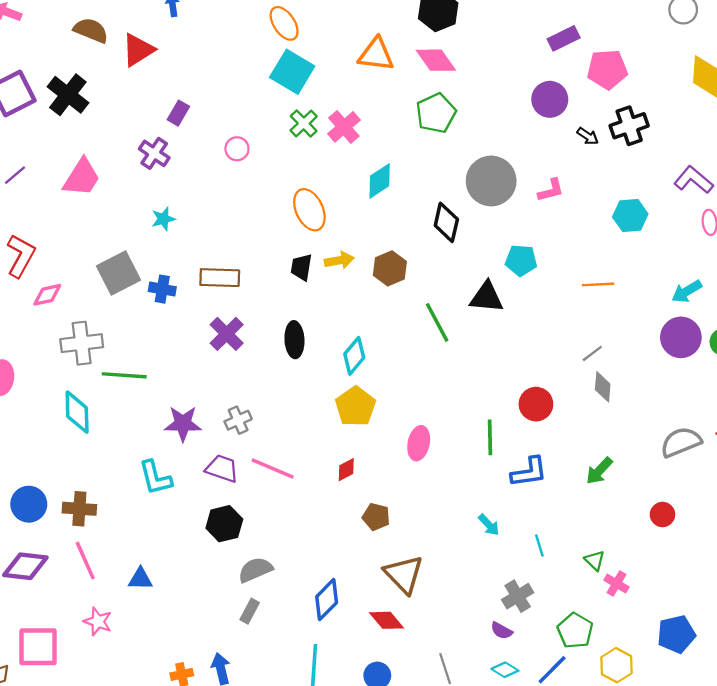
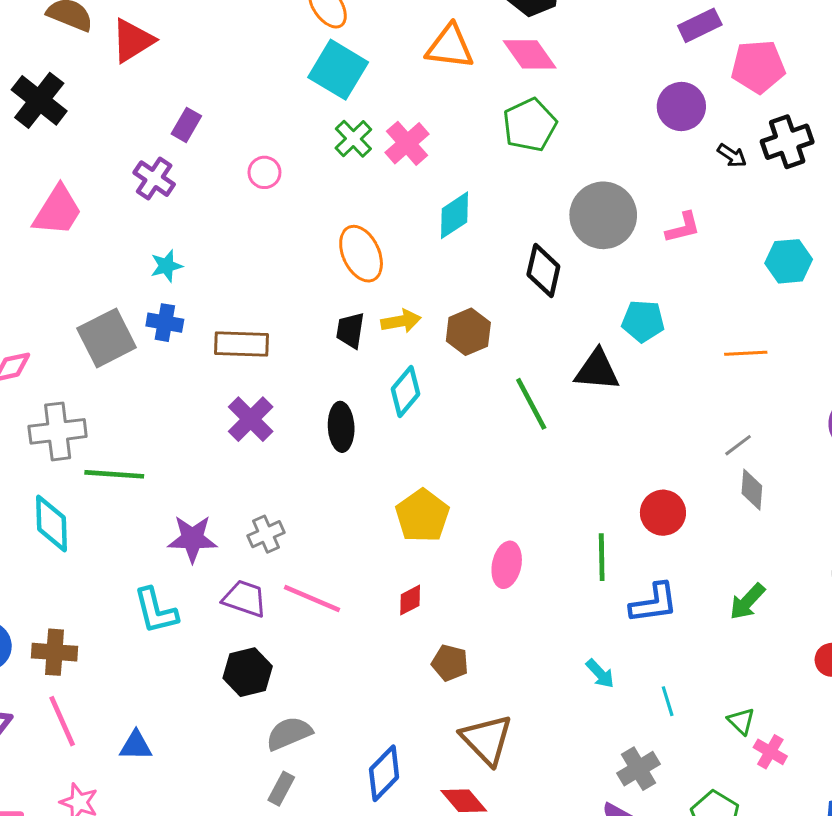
blue cross: (162, 289) -> (165, 323), moved
cyan diamond: (354, 356) -> (405, 392), moved

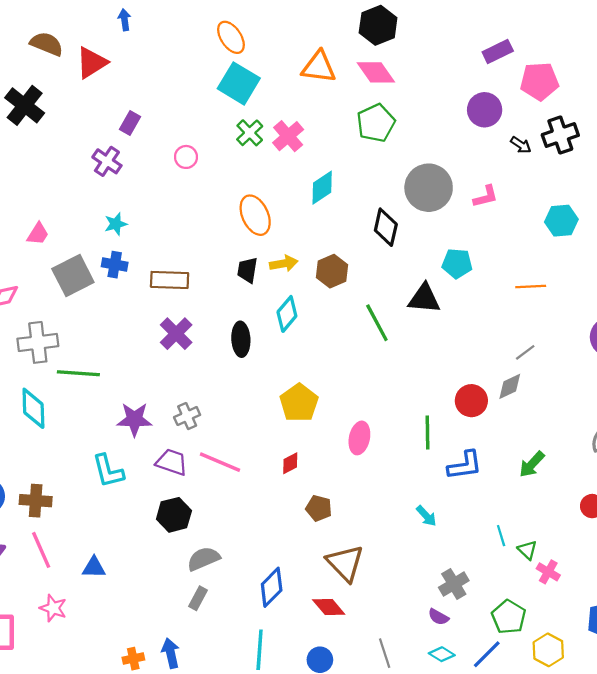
pink trapezoid: (58, 211) -> (38, 234), moved, size x0.6
gray diamond: (752, 490) -> (510, 386), moved, turned 60
cyan line: (668, 701) -> (501, 536), moved

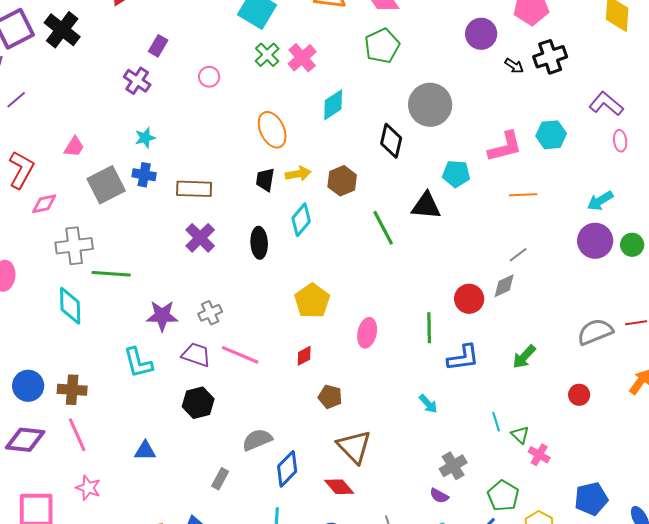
pink L-shape: (486, 196) -> (505, 147), moved, size x1.5
gray semicircle: (204, 559) -> (257, 440), moved
blue triangle: (94, 568) -> (145, 451), moved

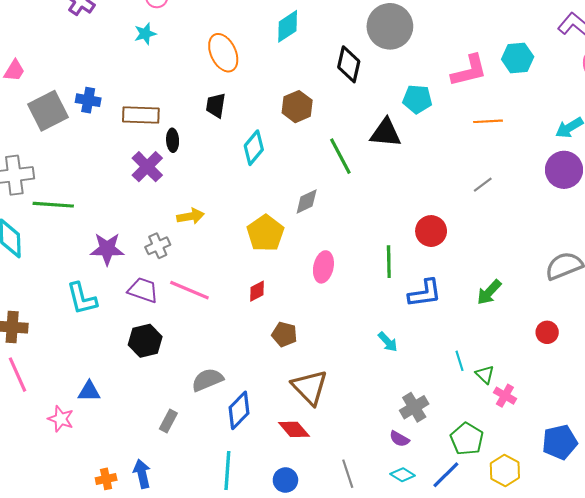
cyan star: (145, 138) -> (145, 34), moved
yellow arrow: (298, 174) -> (190, 216), moved
black ellipse: (259, 243) -> (173, 140), moved, size x0.7
gray diamond: (504, 286) -> (307, 201), moved
pink star: (88, 488) -> (61, 419), moved

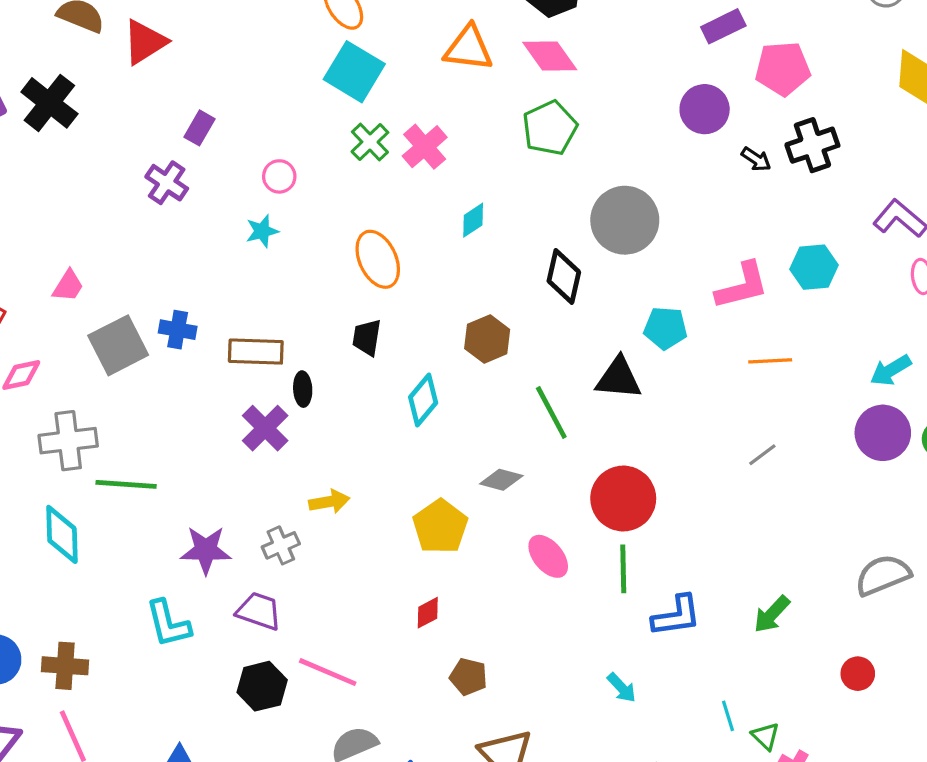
cyan diamond: (288, 26) -> (473, 220), size x0.7
gray diamond: (307, 201) -> (501, 480), turned 40
red circle: (431, 231) -> (623, 499), moved, size x1.4
pink ellipse: (323, 267) -> (548, 556), moved, turned -52
pink line: (189, 290) -> (328, 672), moved

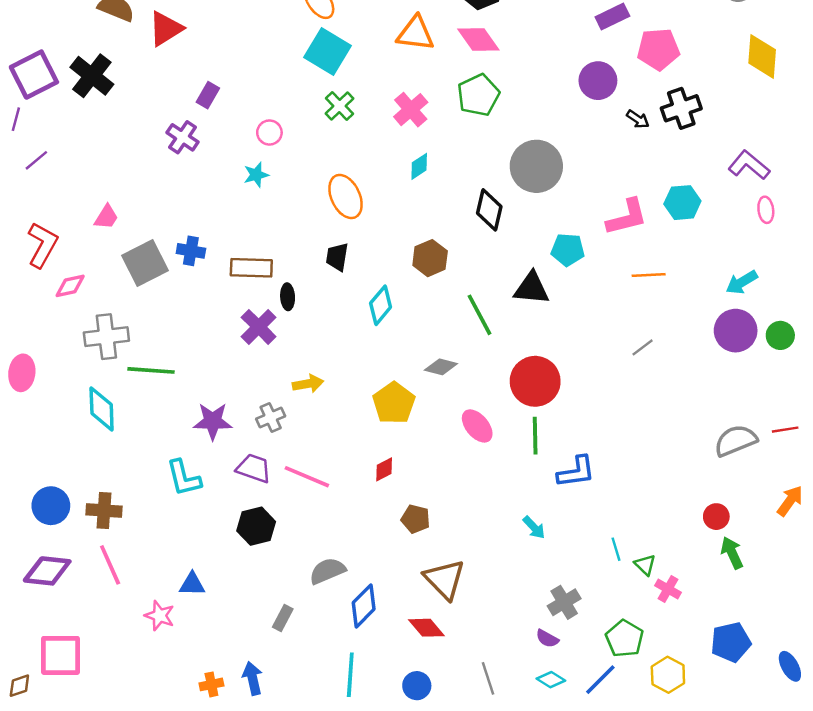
pink cross: (425, 147) -> (411, 110), moved
green arrow: (772, 614) -> (732, 553), moved, turned 112
pink line: (328, 672) -> (307, 477), moved

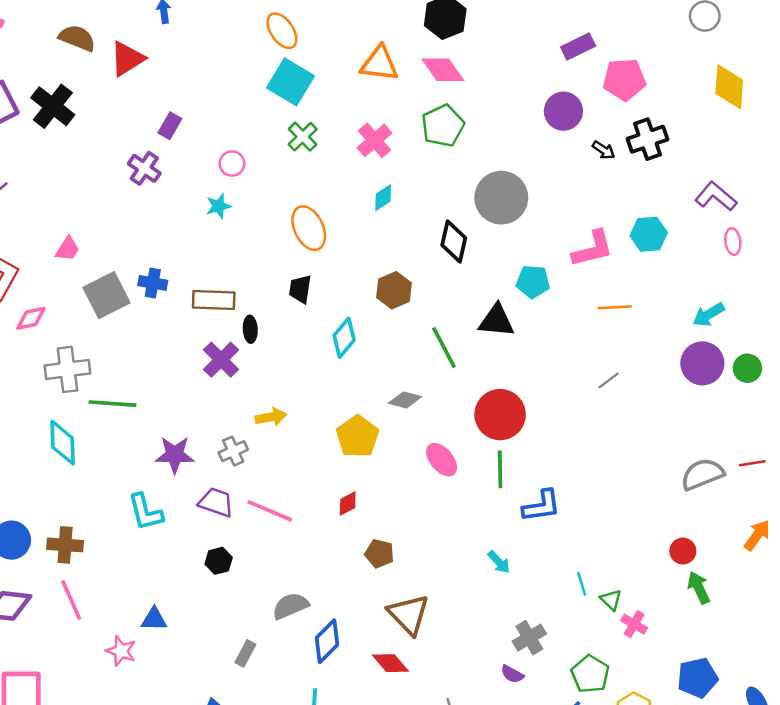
black hexagon: (256, 526) -> (219, 561), size x0.7

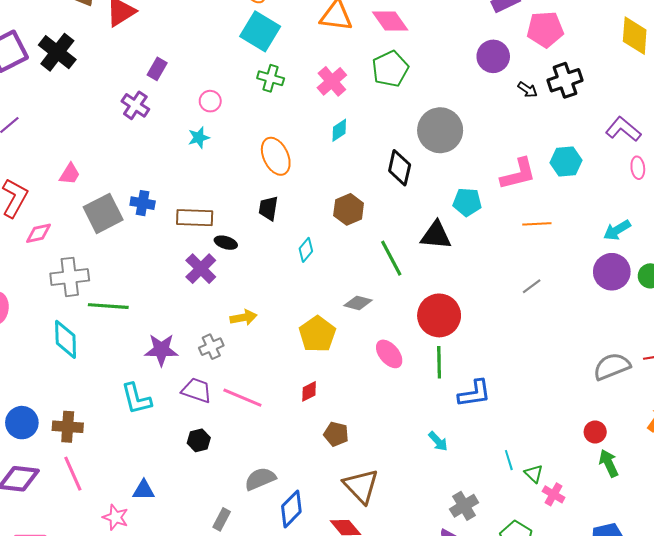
green cross: (303, 137) -> (271, 78), turned -30
black ellipse: (250, 329) -> (226, 243), turned -70
cyan diamond: (344, 338) -> (306, 250), size x0.7

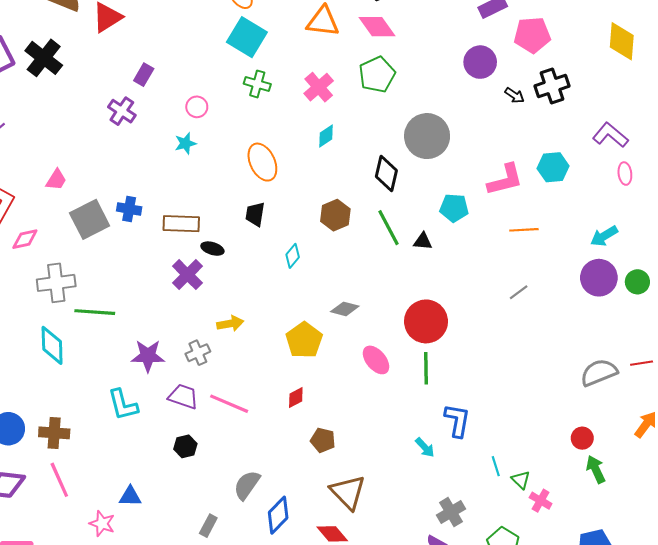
black triangle: (436, 235) -> (423, 241), size x0.6
green line: (391, 258) -> (388, 228), moved
blue L-shape: (474, 393) -> (457, 420), moved, turned -72
gray semicircle: (260, 479) -> (247, 485), turned -32

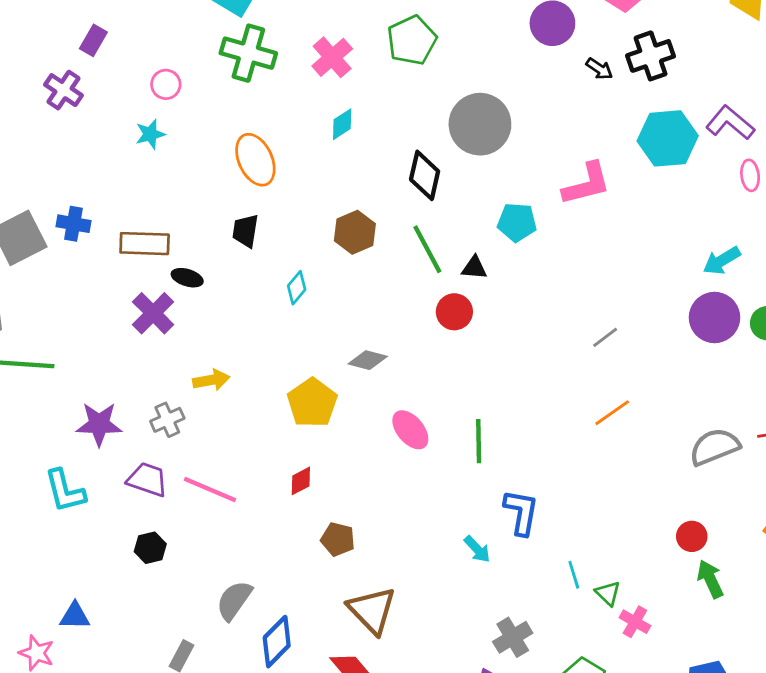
green cross: (257, 84) -> (248, 53), size x1.5
cyan hexagon: (553, 167) -> (668, 138), moved, size x1.4
orange line: (524, 230) -> (612, 413), moved, turned -32
red circle: (426, 321) -> (454, 312), moved, size x0.6

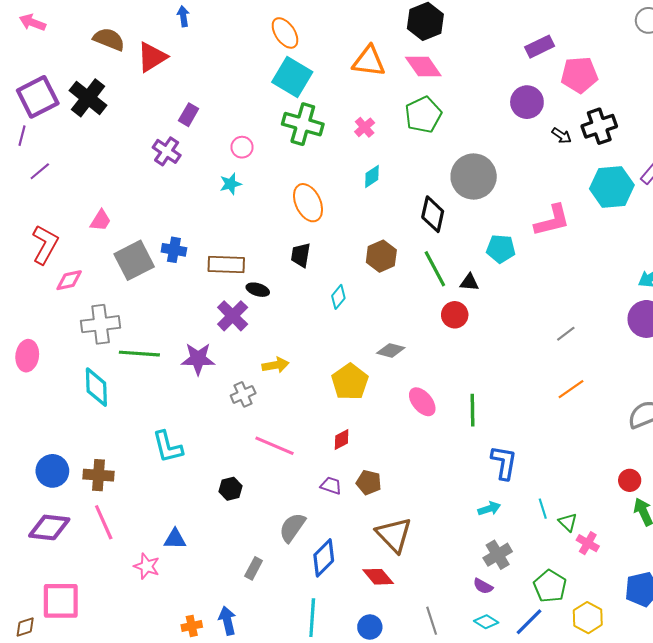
pink cross: (332, 57) -> (365, 127), size x0.7
purple star: (99, 424) -> (198, 359), moved
purple trapezoid: (147, 480) -> (331, 486), moved, size x0.7
cyan arrow: (477, 549) -> (489, 509), moved, turned -65

